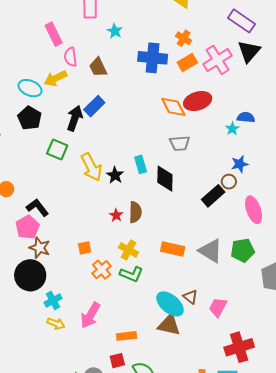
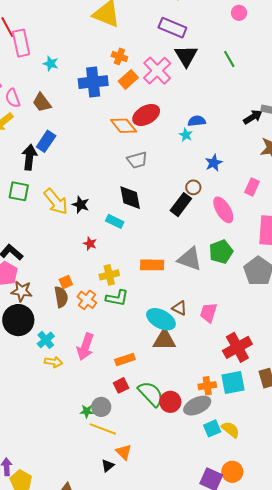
cyan rectangle: (141, 164) -> (115, 221), moved, turned -36
blue star: (240, 164) -> (214, 163), moved
brown semicircle: (135, 212) -> (61, 297), moved
yellow cross: (129, 250) -> (109, 275), turned -30

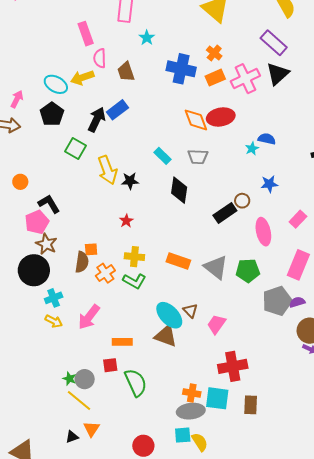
black star: (81, 205) -> (130, 181), turned 30
cyan rectangle: (115, 221) -> (162, 156), moved
red circle: (170, 402) -> (143, 446), moved
gray ellipse: (197, 406) -> (191, 411), moved

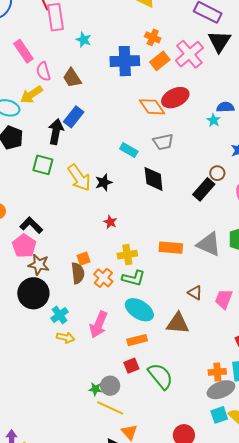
cyan ellipse: (169, 315) -> (139, 310), moved

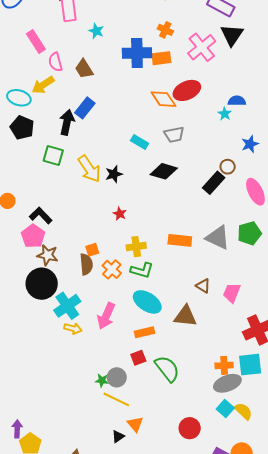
orange rectangle: (160, 61) -> (161, 58), moved, turned 30
black diamond: (154, 179) -> (164, 171), turned -68
cyan cross: (60, 315) -> (67, 306), size x1.5
cyan square: (219, 415) -> (225, 409), turned -30

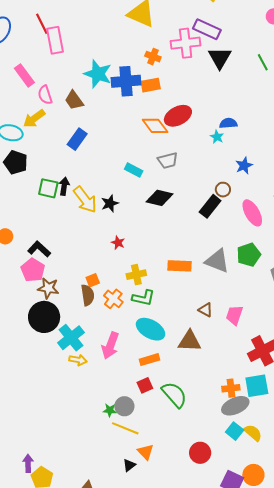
cyan star: (96, 31) -> (98, 74), moved, size x1.8
pink cross: (202, 47) -> (186, 43), moved, turned 36
black arrow: (67, 122) -> (64, 186), moved, size x0.7

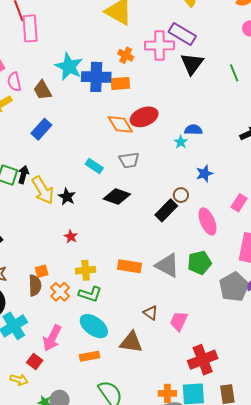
black star: (110, 203) -> (67, 197), turned -30
yellow arrow: (78, 360) -> (19, 380), moved
red square: (145, 385) -> (35, 361), moved, turned -35

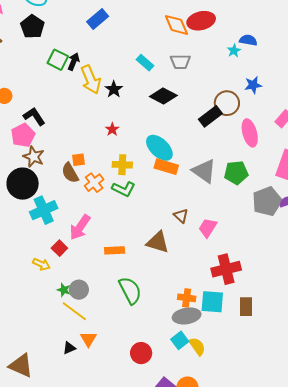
brown circle: (181, 195) -> (227, 103), size x1.6
brown semicircle: (35, 285) -> (70, 173), turned 145
cyan ellipse: (94, 326) -> (159, 148), moved

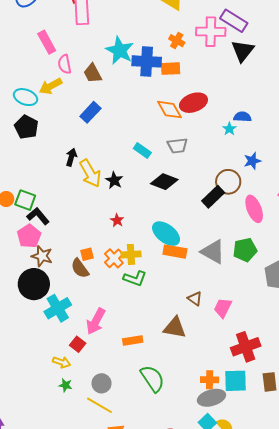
green square: (58, 60) -> (25, 200), moved
orange cross: (94, 183) -> (114, 258), moved
green star: (64, 290) -> (65, 385), moved

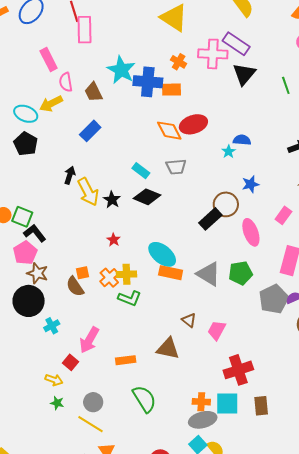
black diamond: (164, 182) -> (147, 197), moved
cyan cross: (58, 308) -> (52, 326), size x0.6

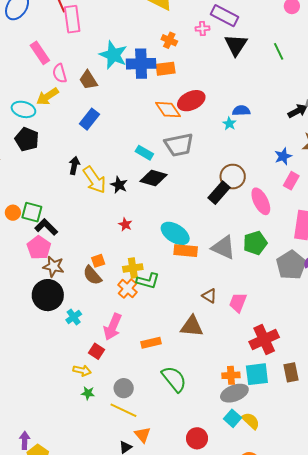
pink cross: (213, 54) -> (202, 28), size x0.5
gray trapezoid: (176, 167) -> (179, 145), size x1.4
blue star: (251, 184) -> (283, 156), moved
yellow cross: (126, 274) -> (133, 268), moved
orange cross: (109, 278) -> (127, 289), moved

